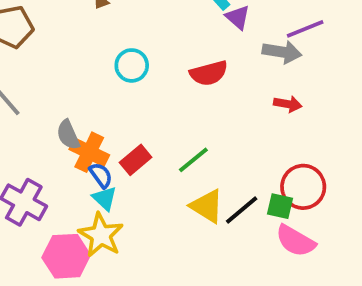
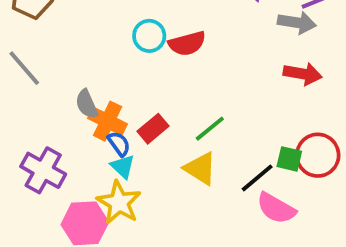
red semicircle: (209, 73) -> (187, 43), moved
red arrow: (288, 104) -> (303, 74), size x1.4
yellow triangle: (207, 206) -> (200, 168), moved
green square: (280, 206) -> (289, 159), moved
pink semicircle: (295, 241) -> (276, 208), moved

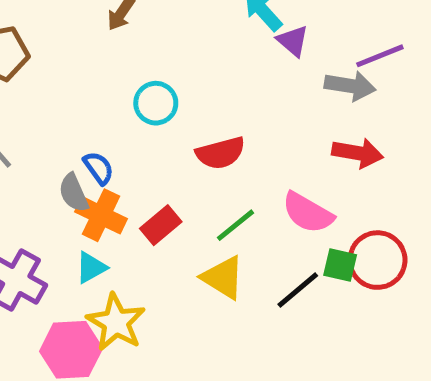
red semicircle: (187, 43) -> (221, 153), moved
blue semicircle: (119, 144) -> (99, 168), moved
cyan triangle: (123, 167) -> (91, 268), moved, turned 48
pink semicircle: (276, 208) -> (308, 213), moved

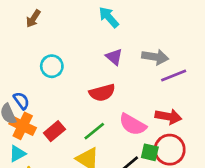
purple triangle: (293, 41) -> (114, 57), moved
purple line: (380, 56) -> (174, 75), moved
red semicircle: (221, 153) -> (102, 93), moved
red arrow: (358, 153) -> (168, 117), moved

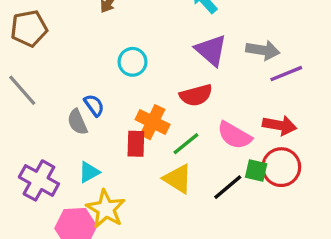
purple triangle: (114, 57) -> (211, 50), size x1.5
orange cross: (23, 126) -> (153, 122), moved
red rectangle: (54, 131) -> (136, 144), turned -48

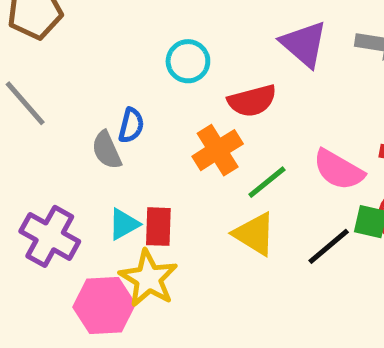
red semicircle: (196, 95) -> (252, 101), moved
blue semicircle: (94, 105) -> (131, 125), turned 50
orange cross: (153, 122) -> (218, 150), turned 32
red rectangle: (136, 144) -> (158, 227), moved

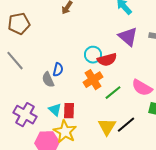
cyan circle: (188, 61) -> (93, 55), moved
cyan triangle: (124, 224) -> (55, 110), turned -48
yellow triangle: (255, 234) -> (107, 127), moved, turned 30
black line: (329, 246) -> (126, 125), moved

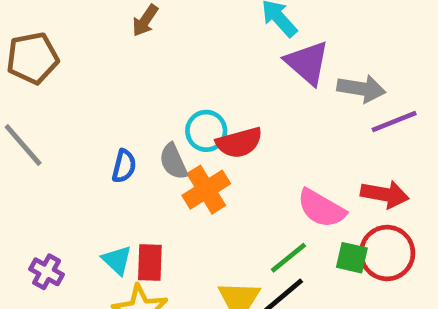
purple triangle: (128, 37) -> (307, 63), moved
gray semicircle: (48, 80) -> (173, 161), moved
green line: (113, 93) -> (288, 258), moved
purple cross: (25, 115) -> (47, 272), size x0.6

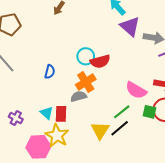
gray semicircle: (173, 161) -> (79, 96), moved, turned 98

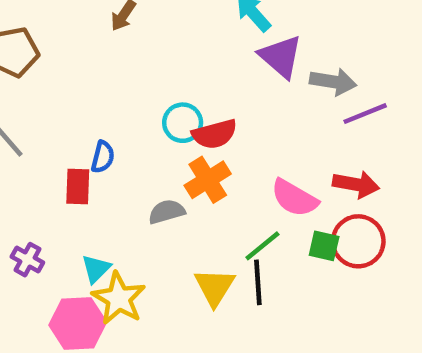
orange cross: (86, 82) -> (208, 180), moved
cyan triangle: (47, 113) -> (96, 269), moved, turned 32
red rectangle: (61, 114) -> (78, 187), moved
black line: (120, 128) -> (258, 282), turned -54

